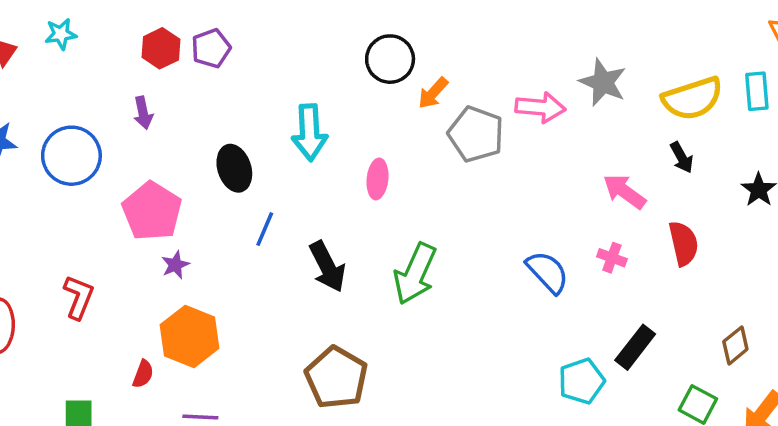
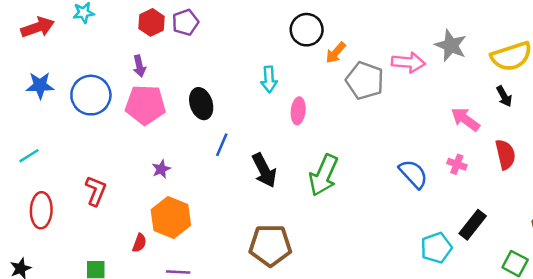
cyan arrow: (309, 132) -> (269, 79), moved, size x0.7
pink pentagon: (152, 211) -> (145, 105), moved, turned -30
brown pentagon: (336, 378) -> (270, 245), turned -30

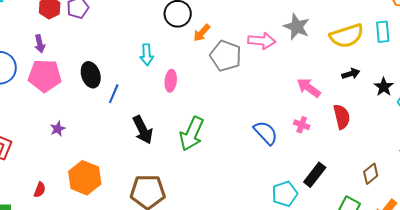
black arrow: (504, 96) -> (351, 74), moved, turned -78
blue line: (222, 145) -> (114, 94), moved
orange hexagon: (171, 218) -> (85, 178), moved

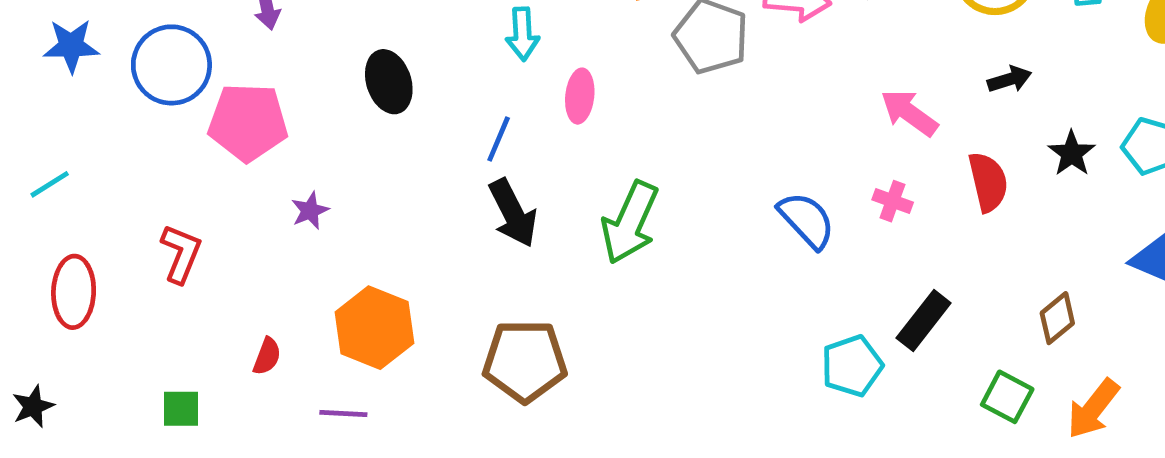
pink pentagon: (45, 76) -> (248, 122), moved
black star: (384, 87) -> (1072, 153), moved
blue line: (114, 94) -> (499, 139), moved

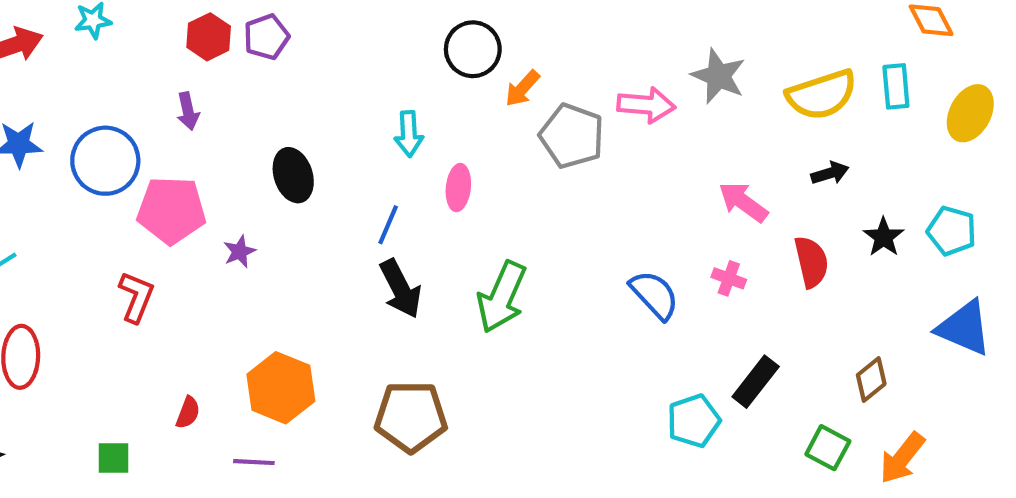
purple star: (310, 211) -> (240, 252), moved
red L-shape: (181, 254) -> (136, 297), moved

